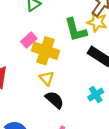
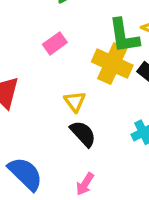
yellow cross: (45, 51) -> (112, 64), moved

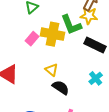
yellow cross: (112, 64) -> (53, 34), moved

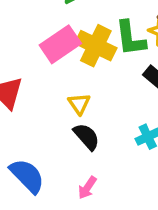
pink rectangle: (32, 39) -> (60, 44), size x1.6

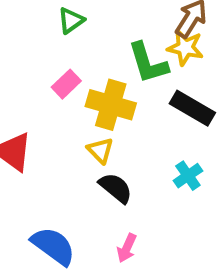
pink rectangle: (60, 44) -> (66, 84), size x0.6
yellow cross: (96, 46) -> (111, 105), moved

